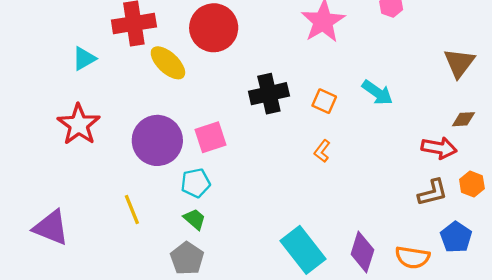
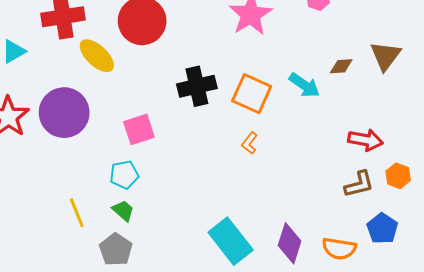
orange square: (324, 101) -> (252, 94), size x1.6
brown diamond: (463, 119) -> (341, 66), moved
purple circle: (157, 140) -> (64, 113), moved
yellow line: (132, 210) -> (77, 213), moved

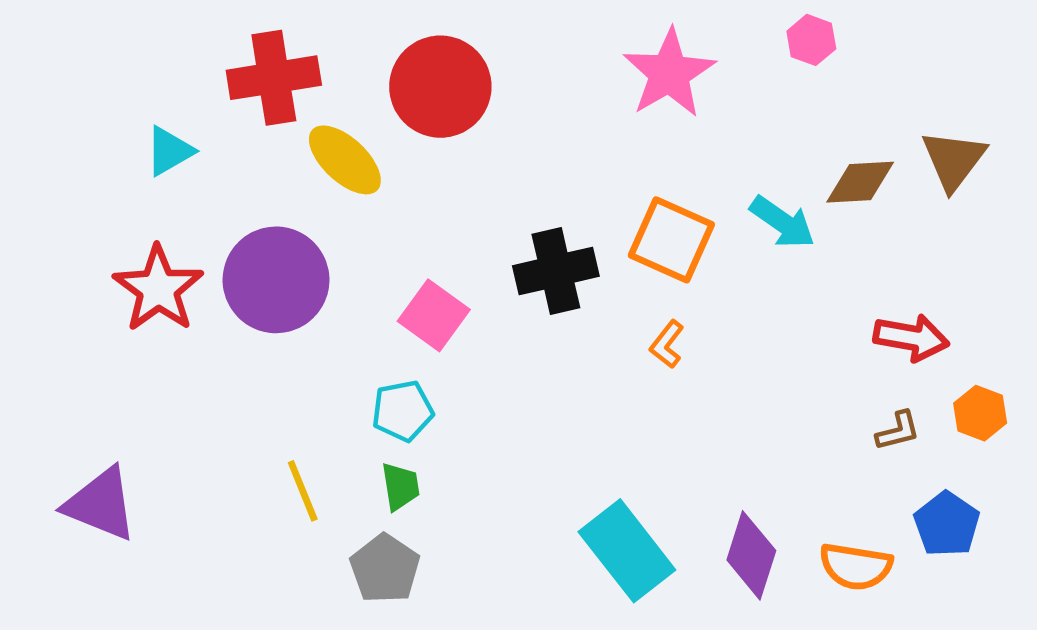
brown diamond: (341, 66) -> (860, 182), size x1.4
black cross: (197, 86) -> (556, 271), moved
pink square: (139, 129) -> (434, 315), turned -36
brown L-shape: (359, 184) -> (898, 431), size x0.7
green trapezoid: (123, 211) -> (400, 486), turned 40

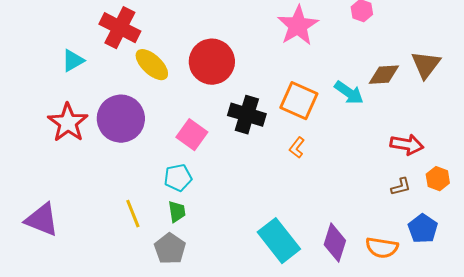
red cross: (274, 78) -> (120, 28), turned 36
red circle: (440, 87) -> (212, 62), moved
black cross: (556, 271) -> (247, 115), turned 30

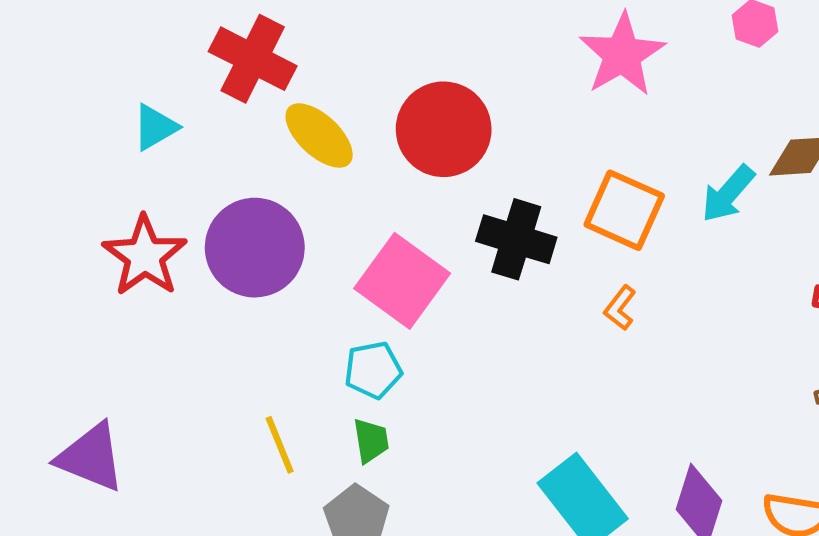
cyan arrow: (349, 93) -> (728, 194), turned 96
pink square: (192, 135) -> (402, 281), size x1.4

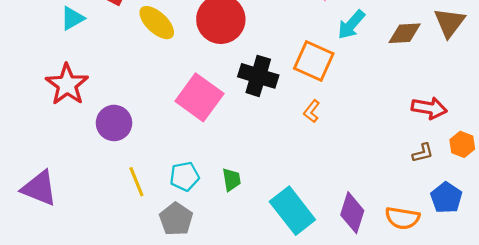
cyan arrow: (728, 194) -> (351, 25), moved
purple circle: (255, 248) -> (114, 123), moved, size x0.7
cyan pentagon: (373, 370) -> (185, 176), moved
green trapezoid: (371, 441) -> (232, 180), moved

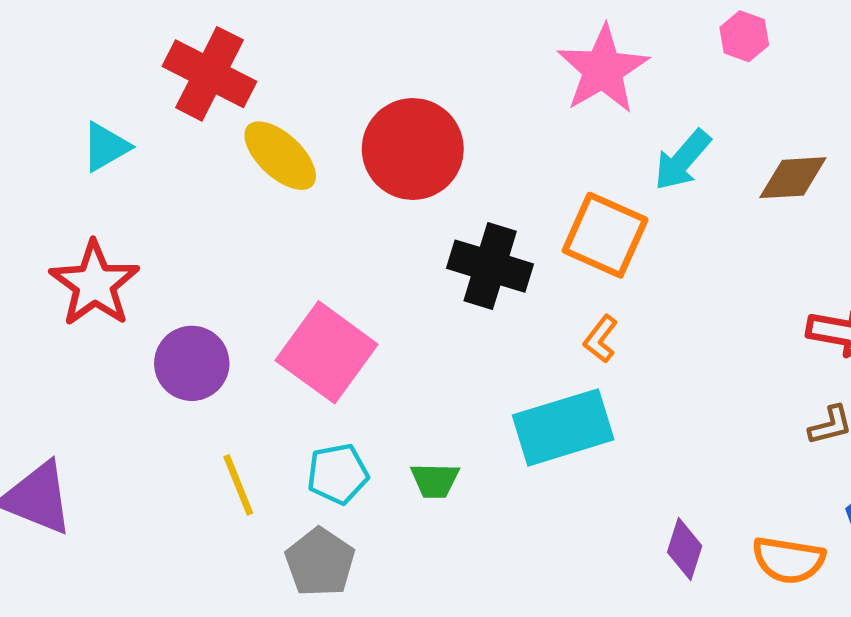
pink square: (199, 97) -> (327, 352), moved
green trapezoid: (232, 180) -> (435, 480), turned 100
cyan rectangle: (292, 211) -> (563, 427), moved, turned -69
purple diamond: (352, 213) -> (685, 549), size x0.7

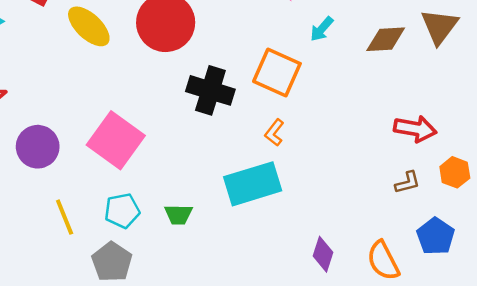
cyan arrow: (682, 160) -> (322, 29), size x0.7
orange semicircle: (788, 560) -> (383, 261), turned 54

